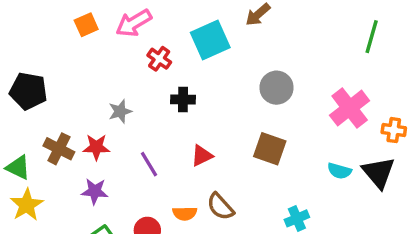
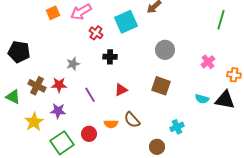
pink cross: (350, 108) -> (208, 62), size x0.6
black triangle: (378, 173) -> (225, 100), turned -40
yellow star: (27, 205) -> (34, 122), moved

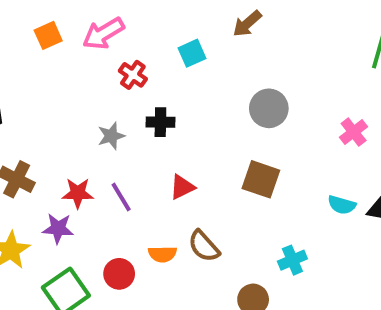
cyan square: (126, 22) -> (192, 53), size x0.6
gray star: (73, 64) -> (111, 136), moved
red star: (59, 85) -> (78, 193), moved

